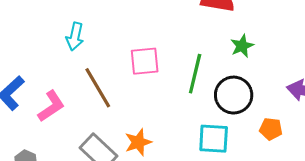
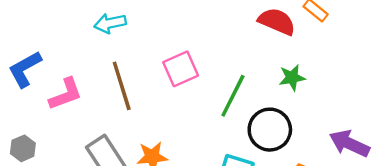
cyan arrow: (75, 36) -> (110, 23), turned 52
pink square: (145, 61) -> (181, 69), turned -32

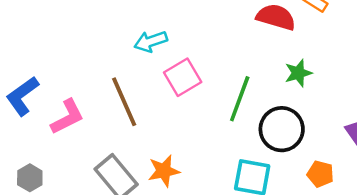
cyan arrow: (110, 23) -> (151, 41), moved

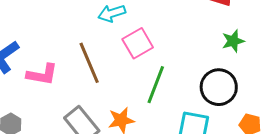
green line: (240, 99) -> (156, 85), moved
pink L-shape: (67, 117) -> (42, 74), turned 36

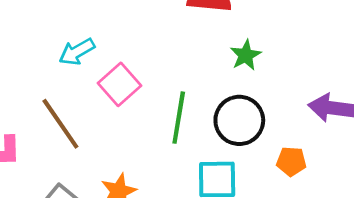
green line: (156, 85) -> (179, 118), moved

